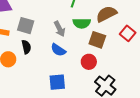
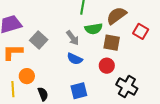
gray square: (26, 26) -> (39, 40), turned 36
black semicircle: (26, 47) -> (43, 94), moved

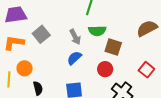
brown semicircle: (116, 16) -> (147, 28), moved
red square: (141, 31) -> (146, 70), moved
blue semicircle: (75, 59) -> (74, 58), turned 105

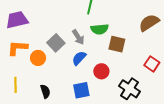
gray square: (41, 34) -> (56, 43), moved
orange circle: (25, 68) -> (38, 58), moved
red circle: (105, 69) -> (101, 71), moved

